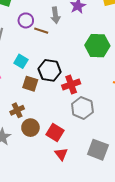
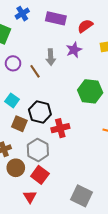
purple circle: (26, 20) -> (13, 63), moved
brown line: (41, 31) -> (35, 71), turned 32
gray hexagon: (82, 108) -> (38, 150), moved
red triangle: (61, 154) -> (30, 197), moved

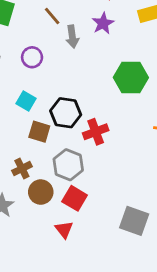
purple circle: (13, 63) -> (32, 57), moved
brown line: (35, 71) -> (52, 16), moved

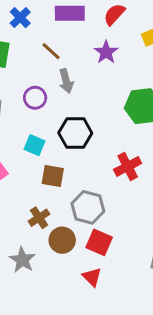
gray arrow: (72, 37) -> (66, 81), moved
black hexagon: (66, 113) -> (75, 133), moved
red cross: (96, 132) -> (128, 166), moved

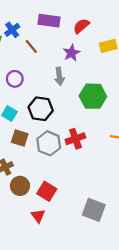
blue cross: (20, 18) -> (12, 30), moved
gray arrow: (66, 81) -> (59, 76), moved
gray hexagon: (88, 207) -> (49, 143), moved

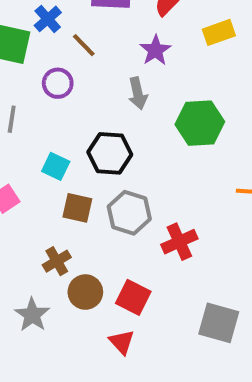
purple circle: (15, 79) -> (58, 83), moved
red cross: (75, 139) -> (179, 242), moved

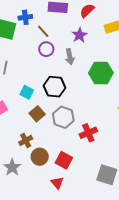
blue cross: (48, 19) -> (25, 17), turned 32
purple circle: (58, 83) -> (46, 49), moved
brown square: (77, 208) -> (37, 114), turned 35

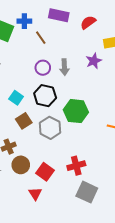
purple star: (80, 35) -> (94, 61), moved
purple circle: (46, 49) -> (43, 68), moved
green hexagon: (101, 73) -> (76, 111), moved
red cross: (88, 133) -> (76, 166), moved

